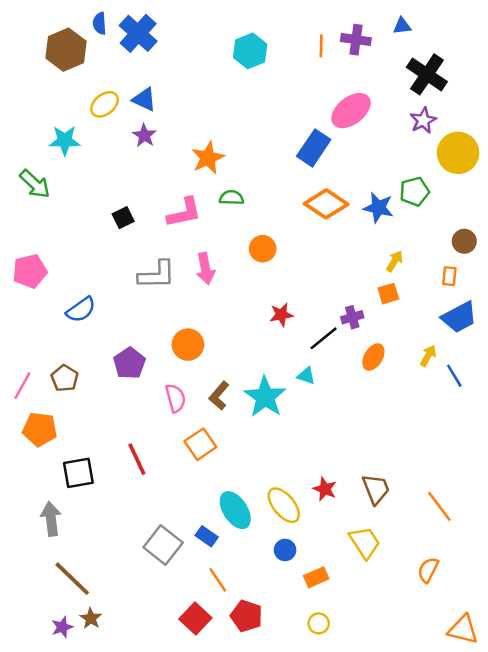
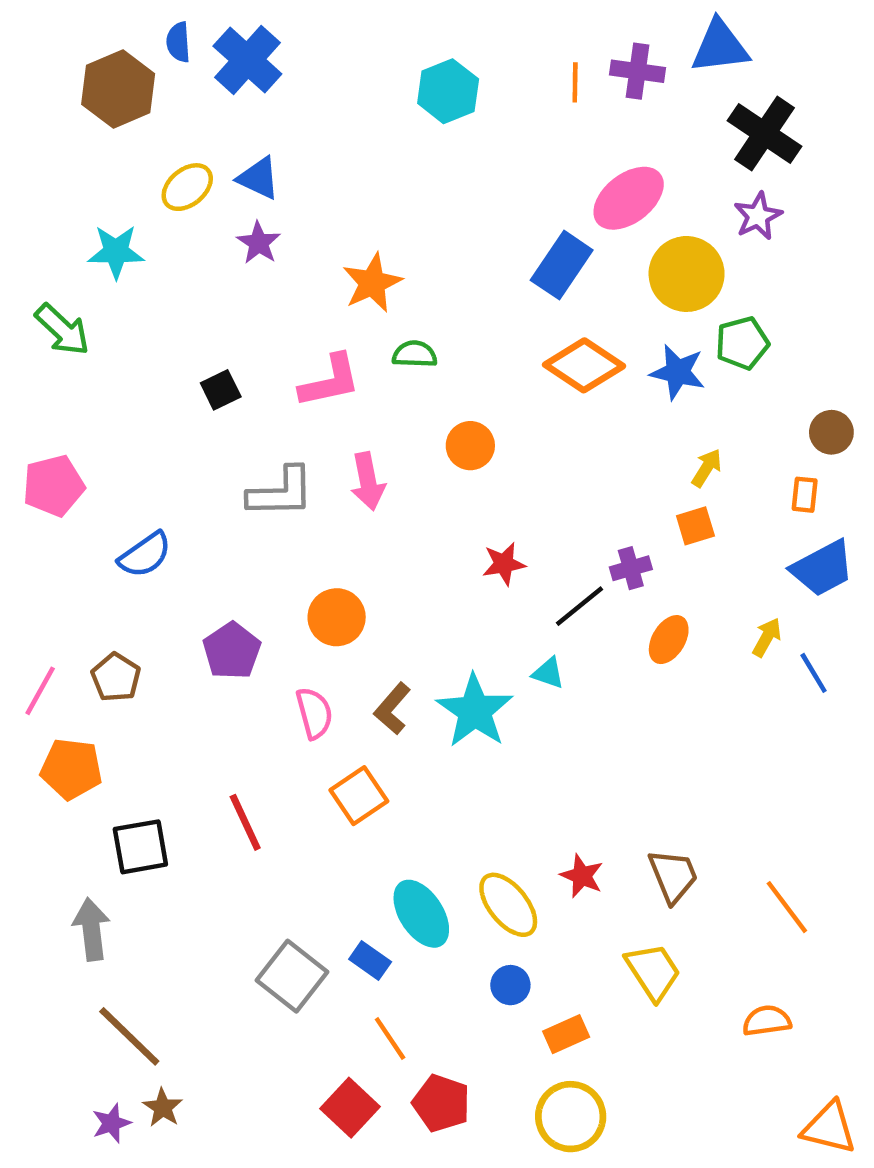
blue triangle: (402, 26) -> (720, 47), size x1.8
yellow circle: (458, 153) -> (687, 274), moved
orange semicircle: (428, 570) -> (767, 1021), turned 55
yellow circle: (319, 623) -> (571, 1117), size x1.8

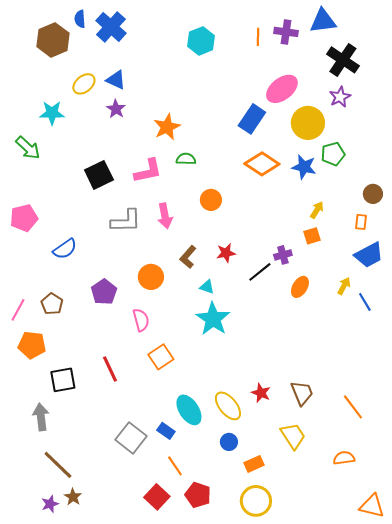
black square: (221, 390) -> (99, 175), size x1.6
cyan triangle: (548, 673) -> (207, 287), moved
brown L-shape: (392, 709) -> (188, 257), moved

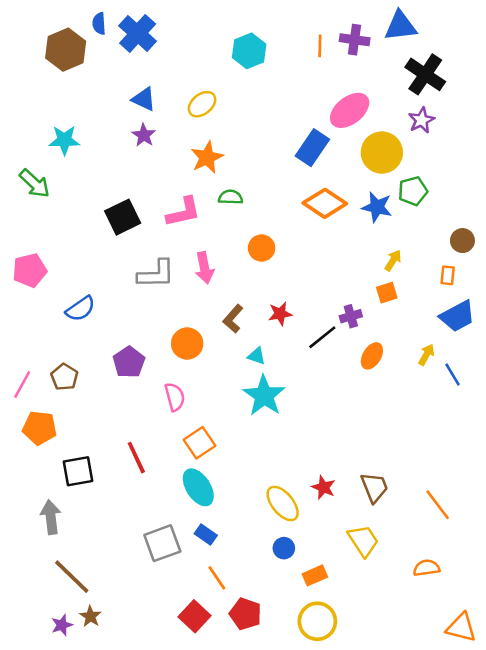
yellow ellipse: (84, 84) -> (202, 104), moved
cyan ellipse: (189, 410) -> (198, 487), moved
gray square: (131, 438) -> (162, 543), turned 32

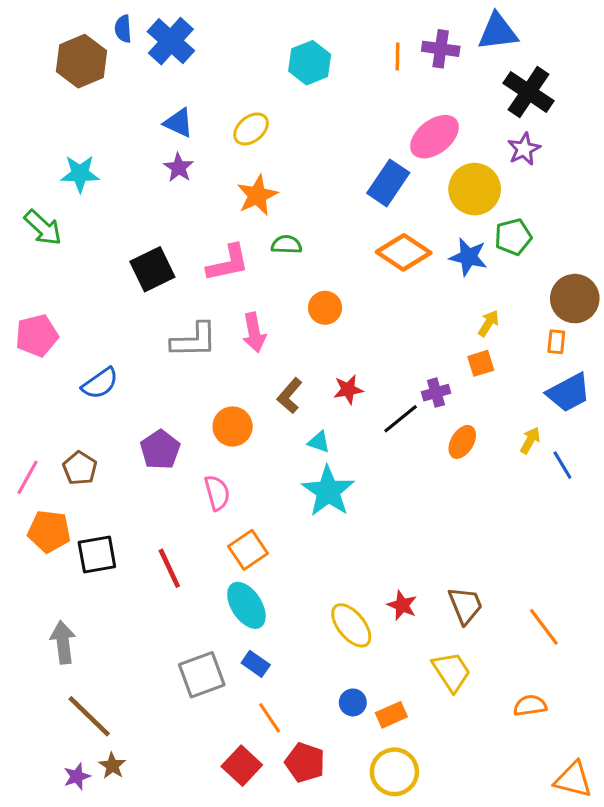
brown circle: (462, 241) -> (575, 299), size x1.6
black square: (78, 471) -> (97, 554), moved
blue circle: (284, 548) -> (353, 702), moved

